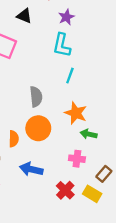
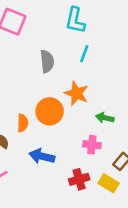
gray semicircle: (36, 97) -> (47, 61), moved
orange star: (76, 113) -> (77, 93), moved
red cross: (65, 190) -> (79, 179), turned 30

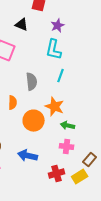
green arrow: (105, 118) -> (68, 126), moved
orange semicircle: (23, 123) -> (13, 103), moved
yellow rectangle: (109, 183) -> (80, 177), turned -63

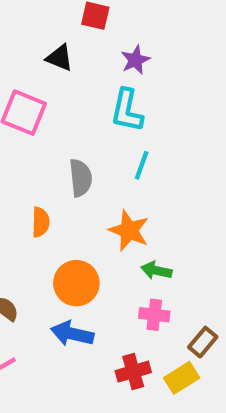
orange circle: (34, 121) -> (76, 283), moved

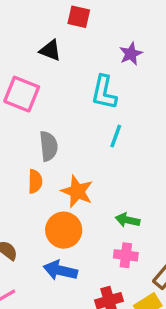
purple star: (135, 60) -> (131, 54), moved
gray semicircle: (81, 178) -> (49, 146), moved
orange star: (129, 230) -> (77, 191), moved

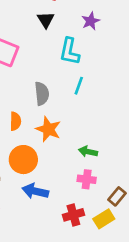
black triangle: (50, 50) -> (46, 20), moved, turned 36
gray semicircle: (49, 146) -> (42, 94), moved
orange circle: (64, 230) -> (23, 160), moved

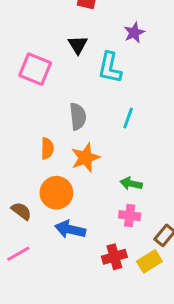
black triangle: (46, 20) -> (78, 45), moved
cyan line: (79, 86) -> (128, 118), moved
orange star: (48, 129) -> (85, 158), turned 30

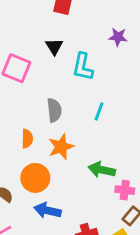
purple star: (134, 33) -> (118, 37), moved, turned 30
green arrow: (131, 184) -> (102, 170), size x1.4
pink cross: (130, 216) -> (125, 190), moved

